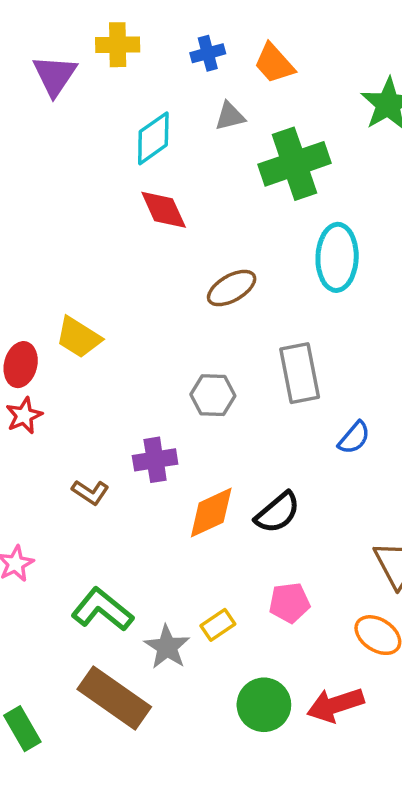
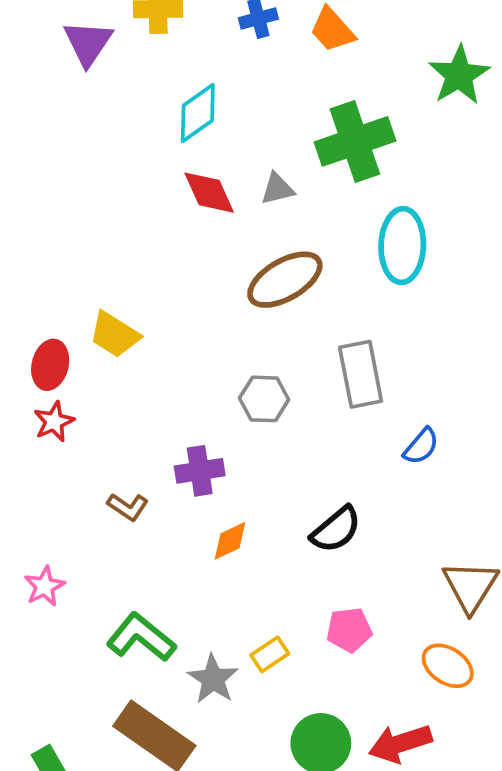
gray triangle: (230, 116) -> (277, 189), moved
brown ellipse: (232, 288) -> (285, 280), size x1.4
orange diamond: (211, 513) -> (230, 541), moved, size x0.7

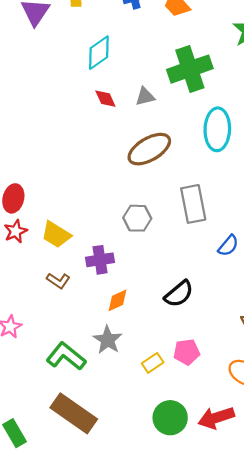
red diamond: (209, 193) -> (105, 99), size x0.7
yellow trapezoid: (115, 335) -> (56, 235), moved
yellow rectangle: (270, 654) -> (153, 363), moved
gray star: (213, 679) -> (108, 340), moved

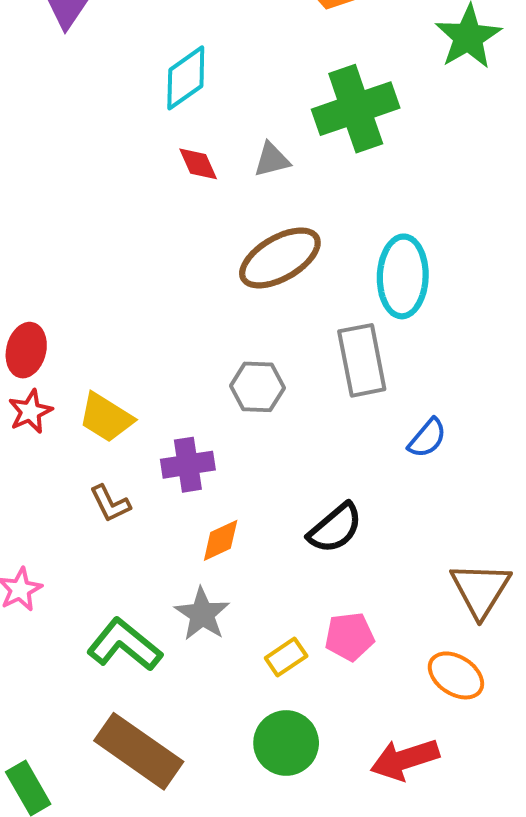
cyan ellipse: (217, 129) -> (403, 276), moved
brown L-shape: (58, 281) -> (110, 504), turned 30
green circle: (170, 418) -> (286, 743), moved

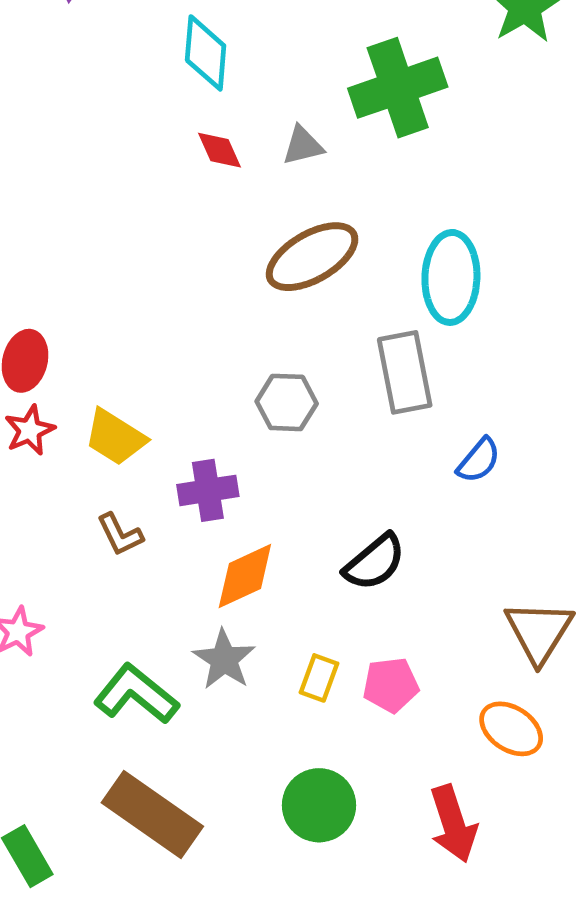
cyan diamond: (186, 78) -> (206, 53), turned -50
orange diamond: (221, 540) -> (245, 576), size x1.4
yellow rectangle: (286, 657) -> (319, 678), moved, turned -36
red arrow: (405, 759) -> (453, 824), turned -90

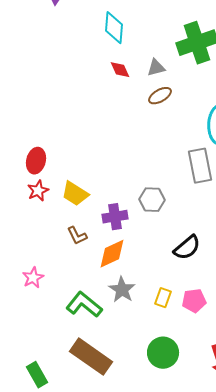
brown ellipse: (312, 257) -> (160, 96), moved, size x0.6
gray hexagon: (287, 402) -> (152, 200), moved
orange diamond: (245, 576) -> (112, 254), moved

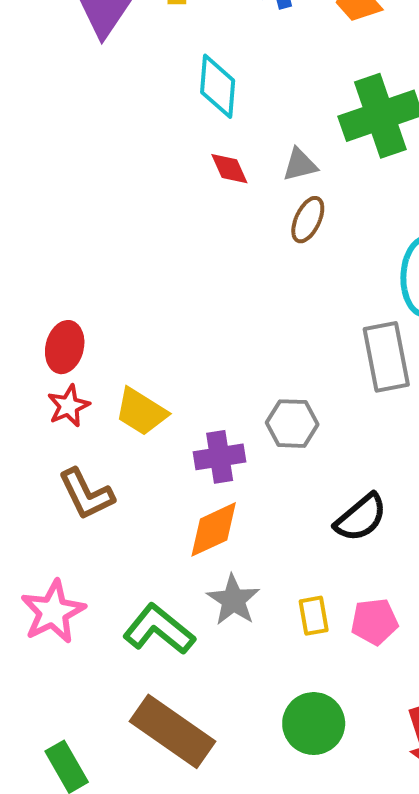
brown ellipse: (160, 96) -> (308, 220), turned -35
brown L-shape: (77, 236) -> (86, 494), moved, size x1.4
pink star: (33, 278) -> (53, 612), moved, size x1.5
yellow rectangle: (163, 298) -> (314, 616), turned -30

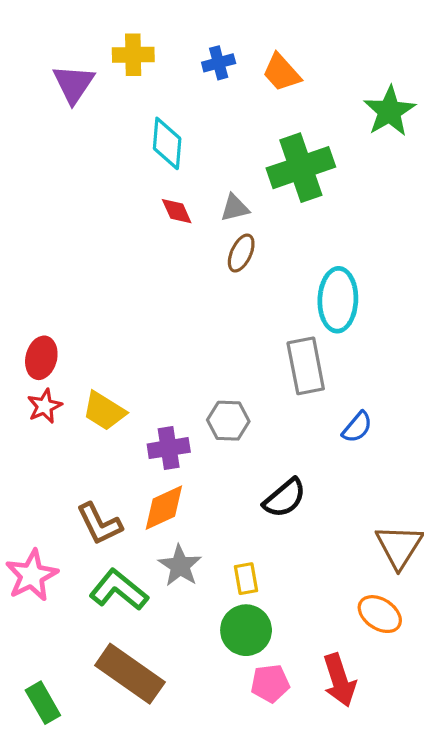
brown L-shape: (86, 494) -> (99, 524), moved
pink pentagon: (374, 622) -> (270, 683), moved
green circle: (314, 724) -> (246, 630), moved

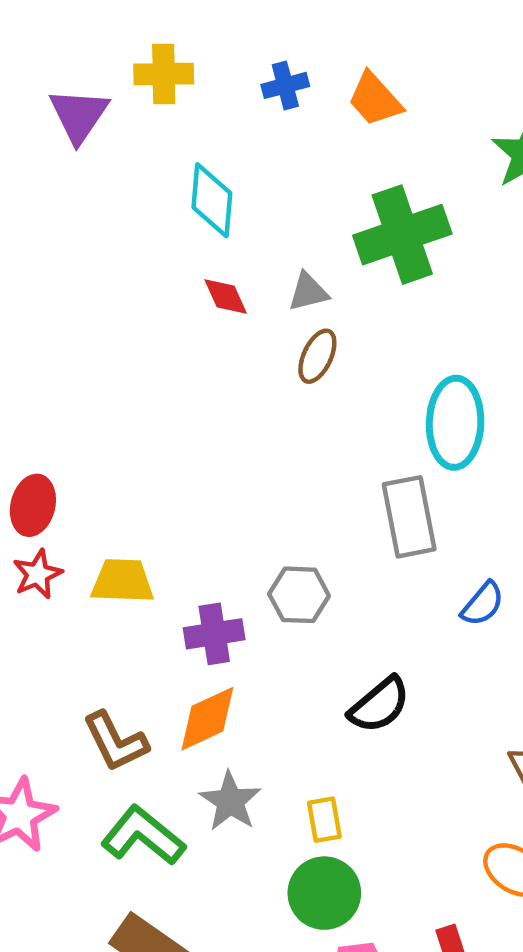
yellow trapezoid: (104, 411) -> (122, 581), turned 150

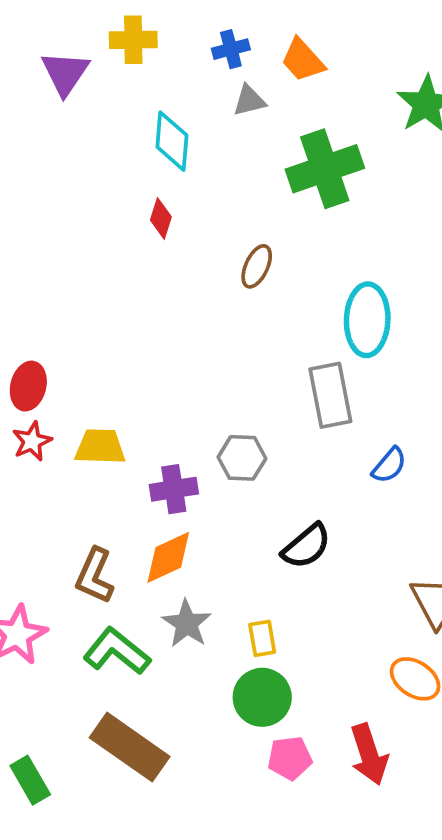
gray triangle: (308, 292) -> (249, 101), moved
red diamond: (226, 297) -> (161, 218), moved, turned 42
brown L-shape: (116, 742) -> (95, 576), turned 50

